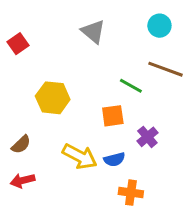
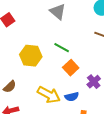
green line: (131, 86) -> (62, 48), moved
orange square: (113, 116) -> (71, 68), turned -35

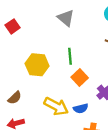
green line: (62, 48) -> (70, 56), turned 56

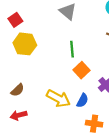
yellow hexagon: (37, 65) -> (25, 44), moved
blue semicircle: (81, 108) -> (82, 101), turned -48

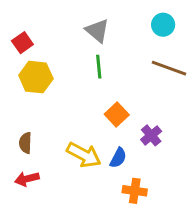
green line: (72, 49) -> (99, 67), moved
brown semicircle: (17, 90) -> (25, 143), turned 136

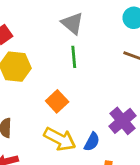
orange square: (117, 114) -> (57, 101), moved
purple cross: (151, 135) -> (123, 121), size x1.4

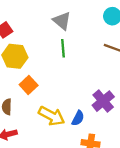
orange square: (57, 101) -> (29, 85), moved

